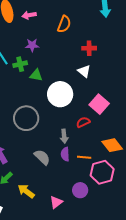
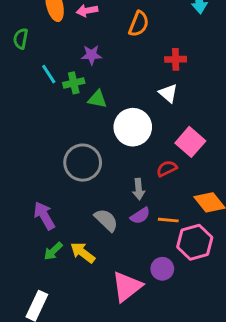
purple semicircle: (65, 154) -> (140, 216), turned -120
yellow arrow: (26, 191) -> (83, 253), moved
pink triangle: (56, 202) -> (127, 286), size x1.6

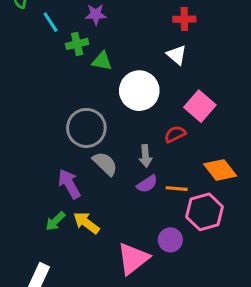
cyan line: (49, 74) -> (51, 22), moved
purple arrow: (44, 216) -> (69, 184), moved
gray semicircle: (106, 220) -> (105, 164), moved

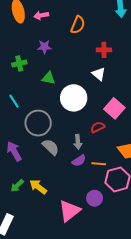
cyan line: (51, 22) -> (14, 101), moved
green cross: (77, 44) -> (19, 63), moved
purple arrow: (69, 184) -> (14, 151), moved

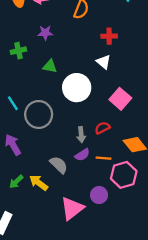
cyan line: (14, 101) -> (13, 103), moved
red semicircle: (98, 127) -> (102, 128), moved
gray semicircle: (51, 147) -> (59, 165), moved

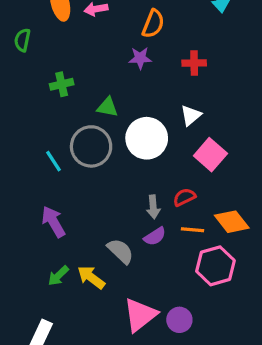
purple star: (45, 33) -> (140, 58), moved
white triangle: (104, 62) -> (191, 115), moved, turned 40
gray circle: (39, 114) -> (91, 146), moved
orange line: (104, 158) -> (192, 230), moved
purple circle: (99, 195) -> (179, 320), moved

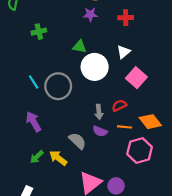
green triangle: (107, 107) -> (80, 47), moved
gray circle: (91, 146) -> (58, 86), moved
purple semicircle: (155, 236) -> (100, 131), turned 56

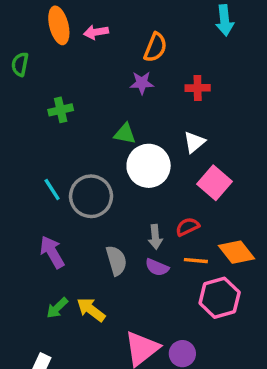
gray semicircle: (77, 141) -> (116, 261), moved, turned 30

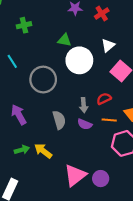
red cross: (198, 88) -> (102, 14), moved, turned -32
cyan line: (52, 189) -> (12, 61), moved
green arrow: (57, 308) -> (22, 150), turned -152

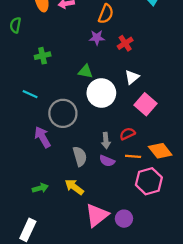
cyan line: (12, 61) -> (30, 94), turned -32
purple arrow: (19, 115) -> (43, 137), moved
yellow arrow: (43, 151) -> (74, 187), moved

